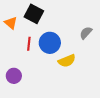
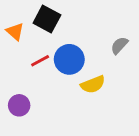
red line: (29, 44) -> (40, 61), turned 56

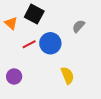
gray semicircle: (119, 45) -> (78, 26), moved
yellow semicircle: (93, 84) -> (67, 75), moved, turned -90

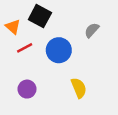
red line: (29, 44) -> (25, 48), moved
purple circle: (14, 76) -> (27, 89), moved

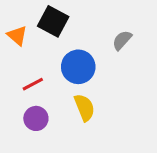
red line: (25, 48) -> (33, 84), moved
yellow semicircle: (79, 88) -> (84, 108), moved

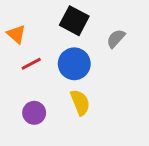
black square: (53, 21) -> (74, 21), moved
red line: (33, 84) -> (31, 64), moved

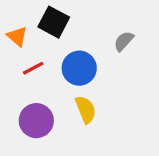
black square: (74, 21) -> (54, 22), moved
purple circle: (34, 113) -> (36, 121), size x1.4

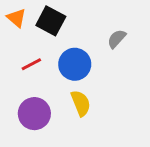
orange triangle: (17, 36) -> (16, 18), moved

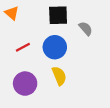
black square: (51, 21) -> (58, 15), moved, turned -30
gray semicircle: (117, 39) -> (86, 28), turned 96

